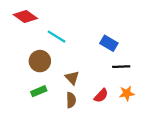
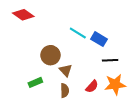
cyan line: (57, 37) -> (78, 33), moved
brown circle: (40, 61) -> (51, 55), moved
orange star: (127, 93) -> (115, 84), size x1.5

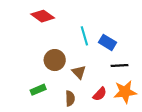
red diamond: (23, 15) -> (43, 16), moved
cyan line: (78, 33) -> (84, 36), turned 42
brown triangle: (66, 70) -> (79, 72), moved

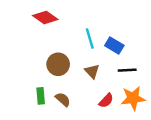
brown triangle: (79, 72) -> (92, 71), moved
green rectangle: (38, 90) -> (41, 96), turned -72
brown semicircle: (70, 98) -> (63, 99), moved, turned -48

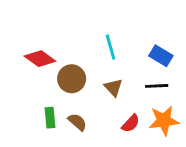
red diamond: (45, 17) -> (40, 59), moved
blue rectangle: (114, 46) -> (161, 56), moved

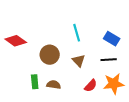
red diamond: (40, 59) -> (16, 41), moved
brown semicircle: (77, 122) -> (54, 85), turned -32

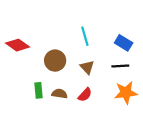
red semicircle: (91, 86) -> (85, 95), moved

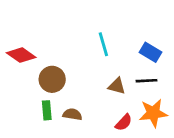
brown circle: (55, 61) -> (52, 79), moved
brown triangle: (87, 67) -> (117, 86), moved, turned -32
red semicircle: (85, 95) -> (124, 122), moved

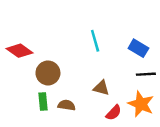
black line: (147, 81) -> (146, 74), moved
brown triangle: (117, 86) -> (101, 88), moved
orange star: (153, 113) -> (141, 104), turned 30

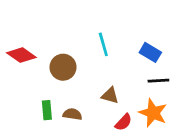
brown circle: (48, 73) -> (63, 67), moved

